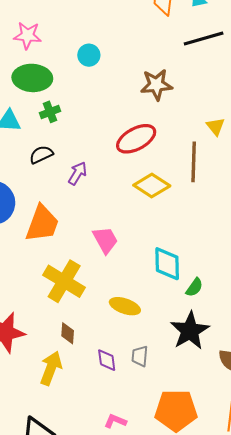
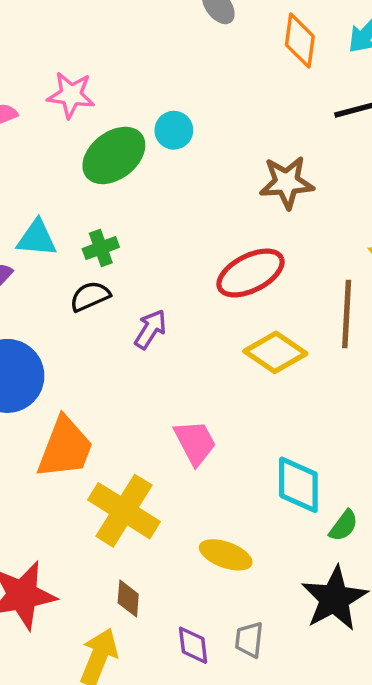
green ellipse: (32, 78) -> (114, 155), moved, turned -42
green cross: (50, 112) -> (101, 248), moved
orange trapezoid: (42, 224) -> (65, 448), moved

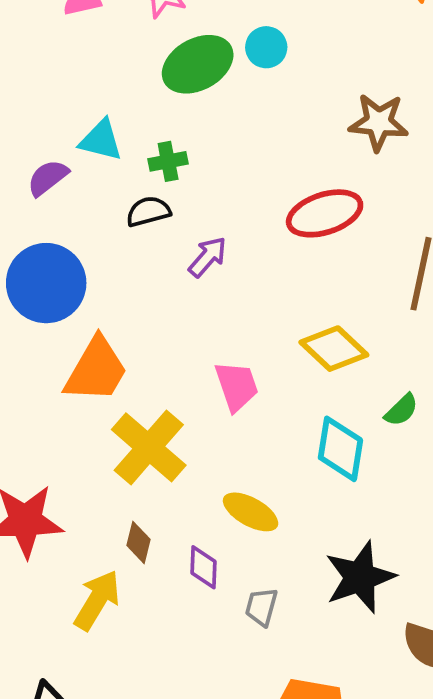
yellow diamond: (275, 352) -> (334, 349), moved
green semicircle: (344, 526) -> (401, 410), moved
purple diamond: (193, 645) -> (203, 567), moved

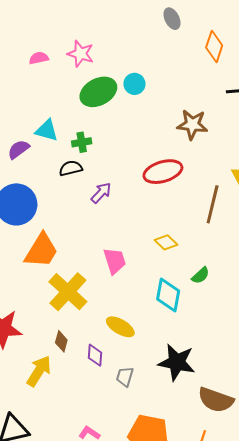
yellow diamond: (334, 349) -> (166, 242), size x0.7
black star: (360, 577) -> (177, 362), turned 30

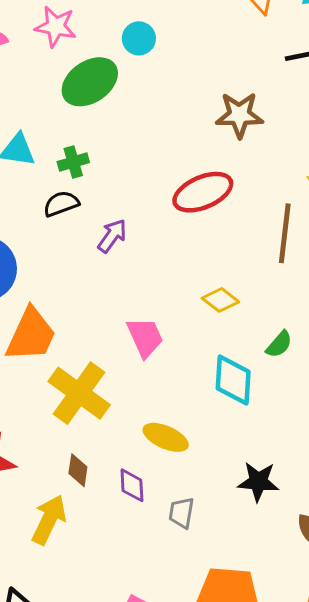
cyan circle: (134, 84) -> (139, 38), moved
black star: (177, 362) -> (258, 482), size x0.7

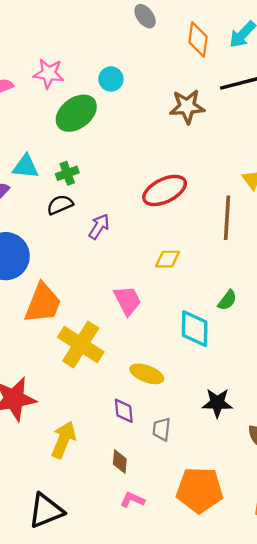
brown star: (239, 115) -> (187, 107), moved
yellow diamond: (220, 300) -> (167, 259), moved, turned -35
brown diamond: (78, 470) -> (120, 461), moved

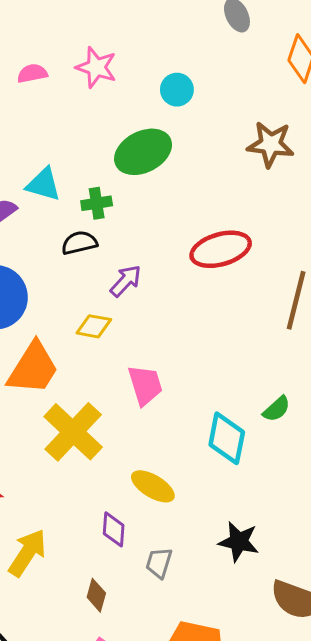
green ellipse: (76, 113) -> (143, 152), moved
yellow diamond: (167, 259) -> (94, 326), moved

